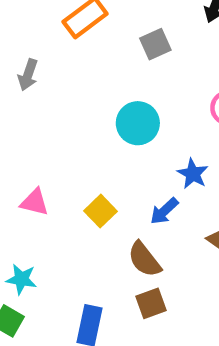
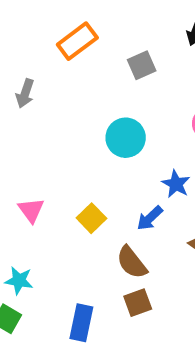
pink triangle: (35, 202) -> (31, 210), turned 40

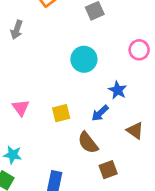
yellow square: (91, 218) -> (61, 113), turned 30
brown square: (138, 303) -> (108, 170), moved

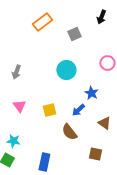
gray arrow: (17, 30) -> (16, 72), moved
brown square: (108, 170) -> (95, 154), moved, turned 32

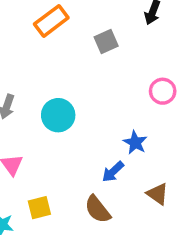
cyan circle: (66, 70) -> (58, 115), moved
yellow square: (49, 110) -> (39, 208), moved

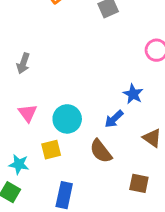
cyan circle: (58, 115) -> (67, 119), moved

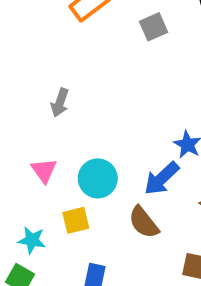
gray arrow: (23, 63) -> (60, 103), moved
blue arrow: (114, 119) -> (162, 178), size x1.4

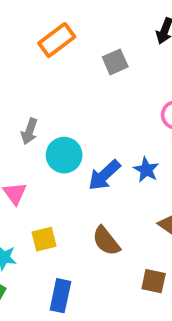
cyan circle: (98, 178) -> (64, 155), moved
blue arrow: (162, 178) -> (104, 175), moved

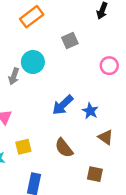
gray square: (115, 62) -> (70, 41), moved
cyan circle: (64, 155) -> (33, 62), moved
blue star: (146, 170) -> (90, 111), moved

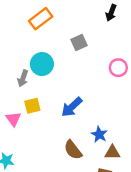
blue star: (90, 111) -> (99, 134), moved
brown triangle: (106, 137) -> (112, 152), moved, turned -35
yellow square: (23, 147) -> (32, 106), moved

